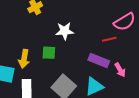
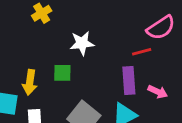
purple rectangle: (99, 61) -> (129, 80), turned 66
pink arrow: (120, 70) -> (158, 92), turned -32

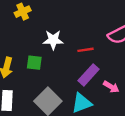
red line: (142, 52) -> (86, 50), moved
purple rectangle: (129, 80) -> (89, 75), turned 40

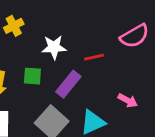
yellow cross: (23, 12) -> (14, 26), moved
purple rectangle: (89, 75) -> (68, 84), moved

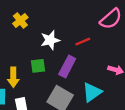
yellow cross: (14, 26) -> (20, 20), moved

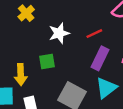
purple rectangle: (67, 67) -> (100, 58), moved

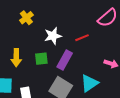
purple rectangle: (100, 58) -> (65, 60), moved
yellow arrow: (21, 75) -> (16, 58), moved

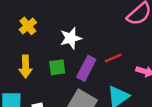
yellow cross: (26, 18) -> (28, 26), moved
red line: (82, 38) -> (113, 58), moved

